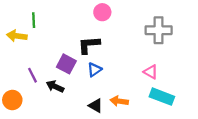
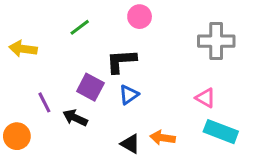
green line: (34, 20) -> (80, 27), moved, turned 56

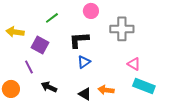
gray cross: (216, 41) -> (122, 29), moved
purple square: (90, 87) -> (40, 45), moved
black arrow: (75, 118) -> (49, 87), moved

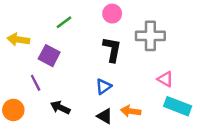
black L-shape: (79, 40) -> (112, 49), moved, turned 105
blue triangle: (84, 62) -> (103, 86), moved

